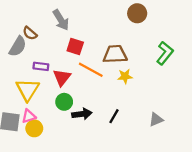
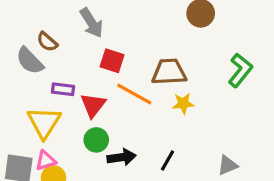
gray semicircle: (18, 46) -> (30, 61), turned 105

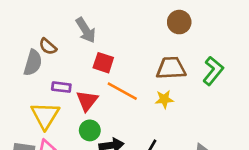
gray semicircle: (30, 61) -> (33, 63), turned -120
brown trapezoid: (169, 72) -> (171, 68), moved

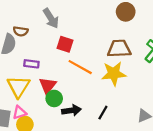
brown semicircle: (48, 46) -> (21, 31), turned -32
yellow star: (164, 99) -> (114, 74), size x1.6
red triangle: (87, 101) -> (48, 85), moved

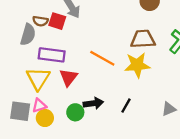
red square: (65, 44) -> (57, 21), moved
purple rectangle: (31, 64) -> (52, 55), size x1.6
green circle: (54, 98) -> (75, 112), moved

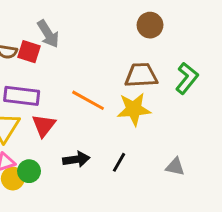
gray triangle: (169, 109) -> (175, 167), turned 35
green circle: (75, 112) -> (29, 171), moved

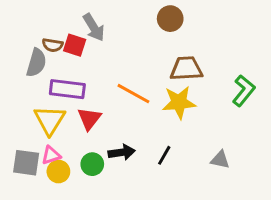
brown circle: (150, 25) -> (170, 19), moved
green L-shape: (187, 78) -> (244, 91), moved
green circle: (29, 171) -> (92, 164), moved

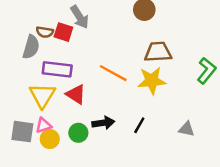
red triangle: (89, 119) -> (76, 94), turned -35

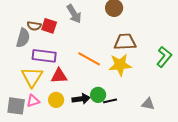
gray arrow: (80, 17) -> (74, 14), moved
red triangle: (76, 94) -> (59, 76), turned -36
black line: (139, 125) -> (110, 101), turned 48
green circle: (78, 133) -> (98, 95), moved
yellow circle: (50, 139) -> (56, 100), moved

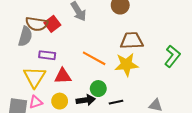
brown semicircle: (34, 26) -> (37, 24), size x1.5
red square: (49, 26) -> (52, 24), turned 35
purple rectangle: (44, 56) -> (47, 55), size x0.7
green circle: (98, 95) -> (98, 89), moved

